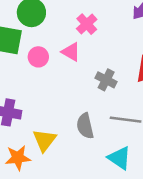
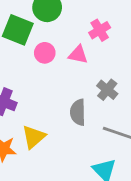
pink triangle: (71, 52) -> (78, 55), turned -30
gray semicircle: (85, 126) -> (78, 112), moved

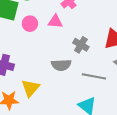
gray semicircle: (78, 112) -> (61, 65), turned -84

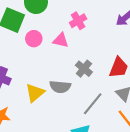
gray line: (94, 76) -> (93, 104), turned -70
yellow triangle: (30, 88) -> (35, 93), moved

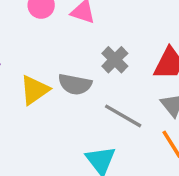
gray line: (93, 104) -> (123, 116), turned 75

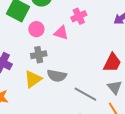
gray cross: (115, 60) -> (39, 55), moved, turned 35

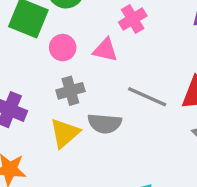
gray line: (85, 94) -> (147, 97), moved

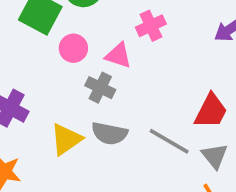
gray cross: (70, 91) -> (100, 88), moved, turned 36
gray line: (147, 97) -> (169, 141), moved

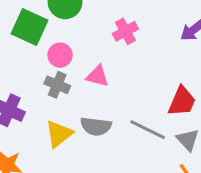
pink triangle: (118, 55) -> (97, 76), moved
gray cross: (100, 88) -> (57, 85), moved

